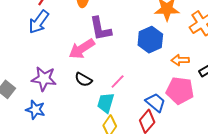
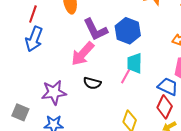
blue hexagon: (150, 40) -> (128, 31), moved
cyan trapezoid: (106, 103) -> (135, 63), moved

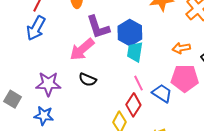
cyan trapezoid: (135, 63) -> (135, 52), moved
pink line: (126, 76) -> (138, 83), moved, turned -63
red diamond: (165, 107) -> (133, 105), moved

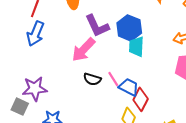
pink line: (138, 83) -> (113, 79), moved
purple star: (48, 84) -> (35, 89), moved
blue trapezoid: (162, 93) -> (129, 87), moved

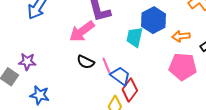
blue hexagon: (129, 28) -> (154, 20), moved
purple star: (35, 89) -> (27, 62), size x0.7

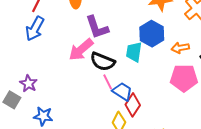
purple star: (27, 62) -> (29, 84), turned 30
black semicircle: (86, 62) -> (103, 62), moved, size x1.4

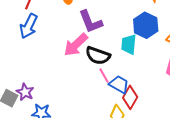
purple star: (29, 84) -> (25, 92), moved

